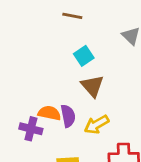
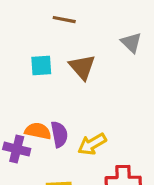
cyan square: (84, 56) -> (41, 65), moved, turned 30
brown triangle: (92, 86) -> (82, 67), moved

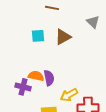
brown triangle: (82, 67) -> (63, 37), turned 42
yellow arrow: (92, 144) -> (69, 95), moved

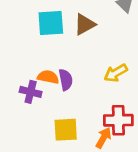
cyan square: (38, 36) -> (51, 23), size x1.5
yellow arrow: (69, 95) -> (116, 73), moved

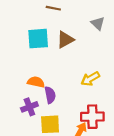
purple semicircle: (66, 80) -> (50, 95), moved
purple cross: (31, 92) -> (29, 107), moved, turned -35

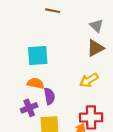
cyan square: (38, 39) -> (38, 56), moved
brown triangle: (65, 40) -> (95, 48), moved

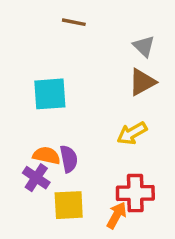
orange semicircle: (36, 83) -> (46, 155), moved
purple cross: (29, 108) -> (36, 178), turned -35

